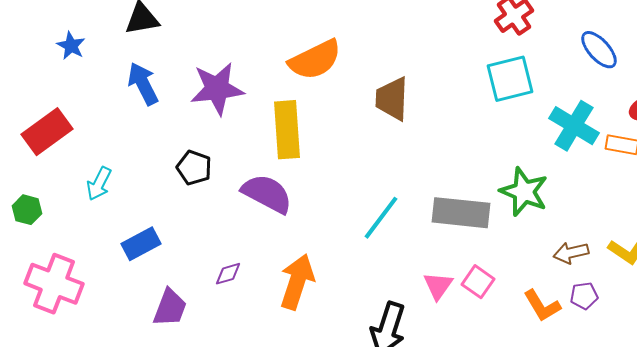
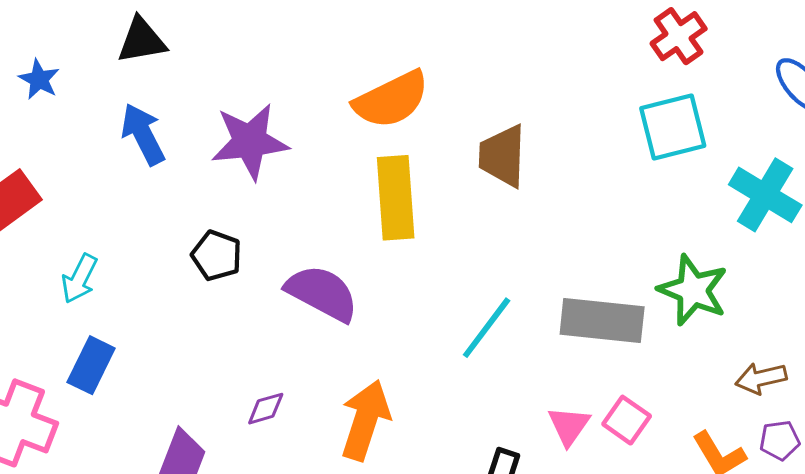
yellow rectangle: (287, 130) -> (396, 198), moved
blue rectangle: (141, 244) -> (91, 365), moved, turned -36

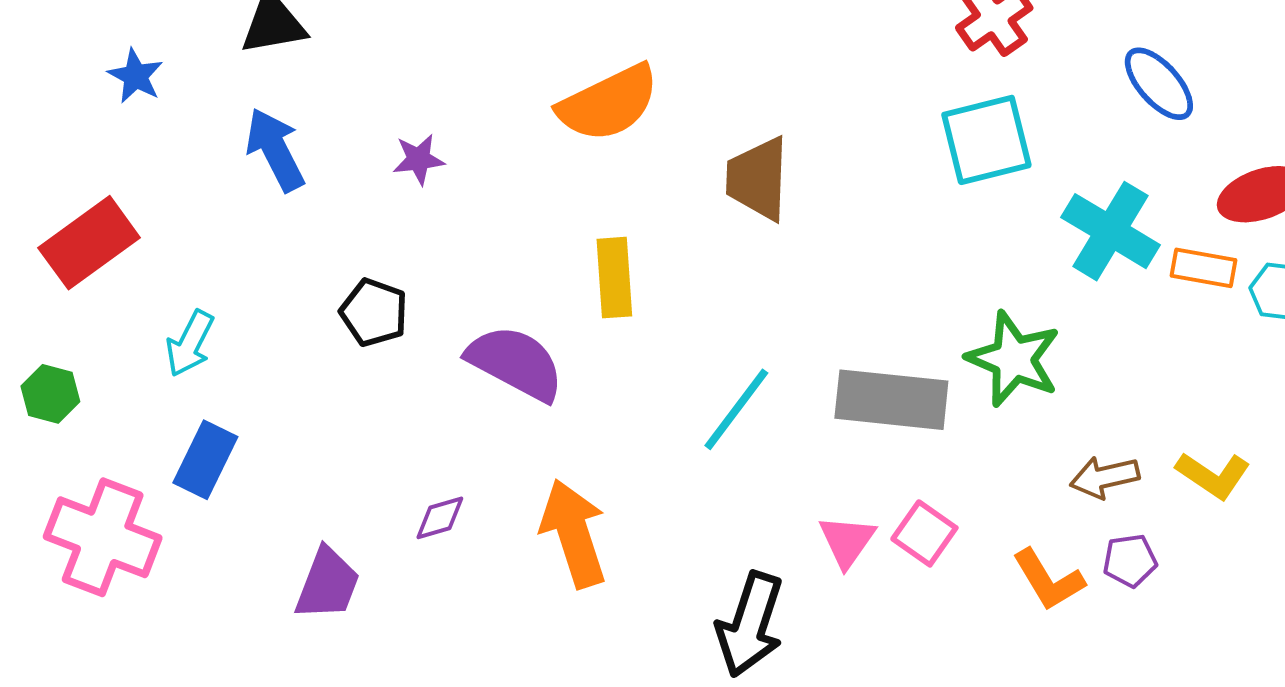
purple star: (250, 141) -> (419, 159), size x0.5
yellow rectangle: (396, 198) -> (614, 278), moved, size x0.7
orange arrow: (365, 420) -> (574, 533), turned -36

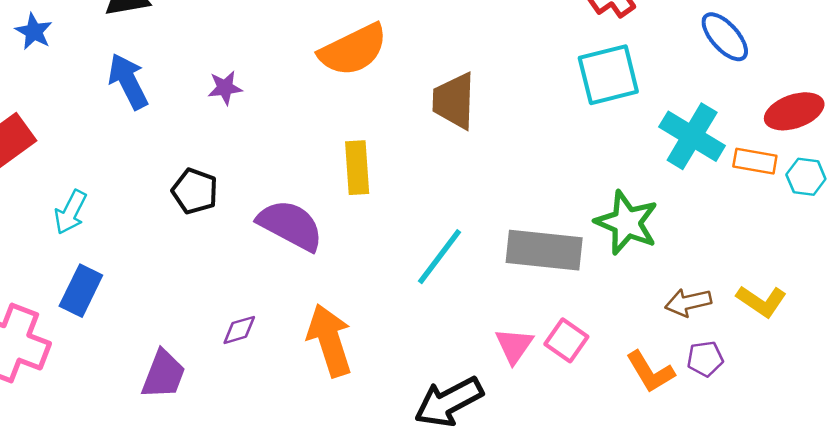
black arrow: (750, 624) -> (449, 402), turned 44

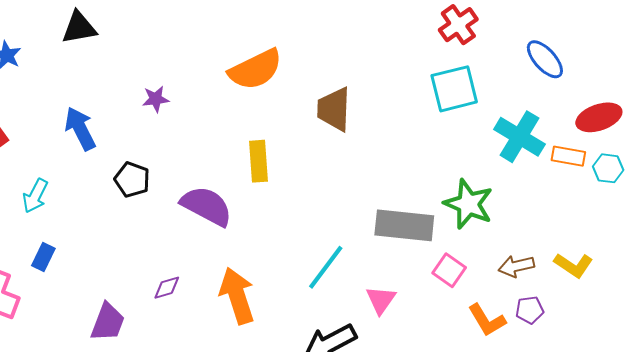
blue arrow: (128, 81) -> (80, 129), moved
cyan line: (440, 257) -> (326, 267), moved
blue rectangle: (81, 291) -> (43, 257), size x0.7
pink square: (566, 340) -> (449, 270), moved

